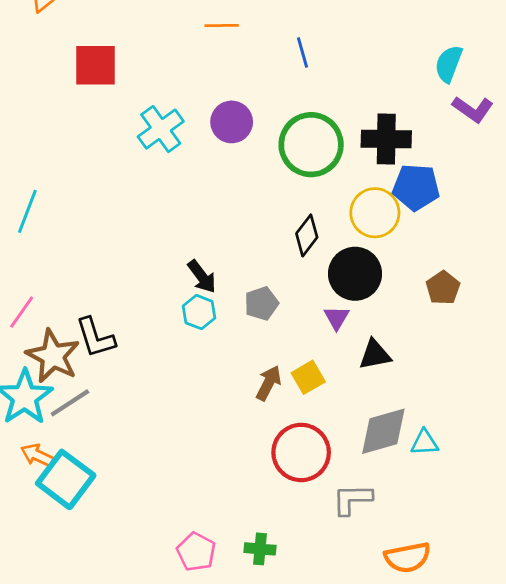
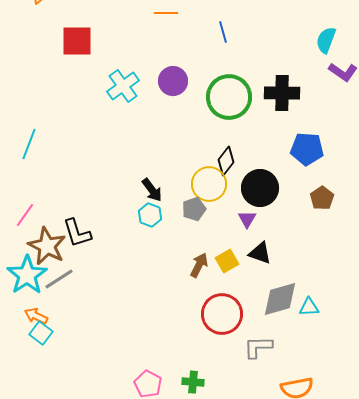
blue pentagon: (416, 187) -> (307, 149), moved
yellow circle: (375, 213) -> (209, 184), moved
black triangle: (375, 355) -> (260, 253), moved, turned 30
cyan square: (66, 479) -> (41, 333), moved, size x0.6

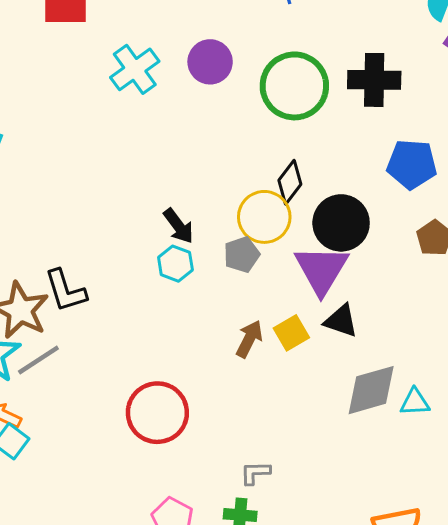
purple triangle: (247, 219) -> (321, 270), size x2.0
red circle: (222, 314) -> (157, 413), moved
gray L-shape: (258, 347) -> (255, 473), moved, size x0.7

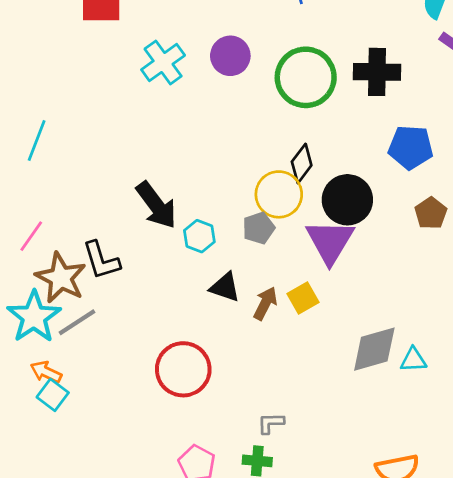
black arrow: (178, 226) -> (156, 205), moved, size x1.5
black triangle: (341, 321) -> (225, 287), moved

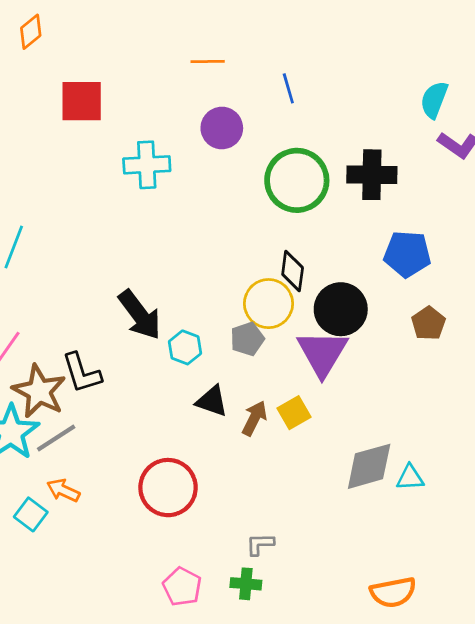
purple circle: (230, 56) -> (222, 128), moved
cyan cross: (163, 63) -> (147, 165), turned 33
black diamond: (302, 163) -> (293, 271), turned -30
orange arrow: (46, 372) -> (63, 490), moved

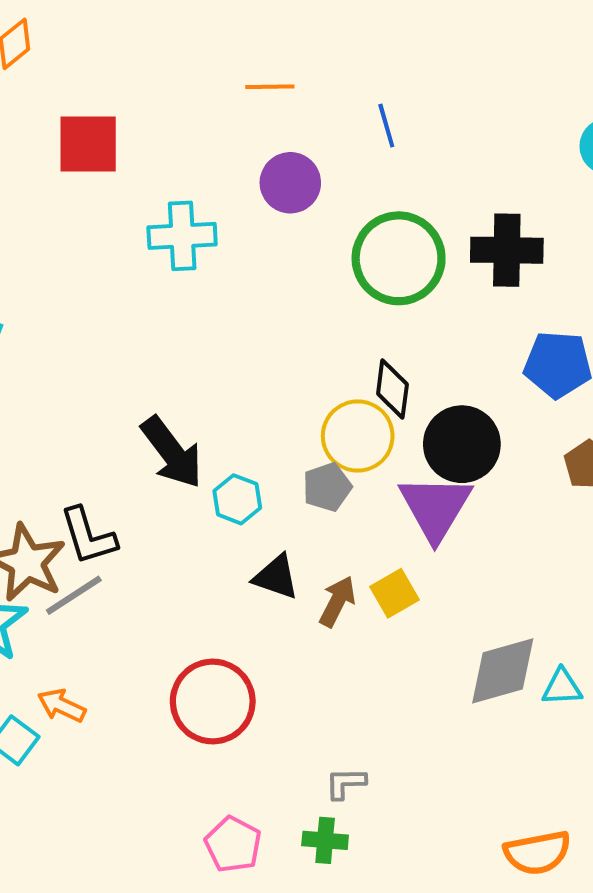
gray line: (56, 438) -> (74, 595), moved

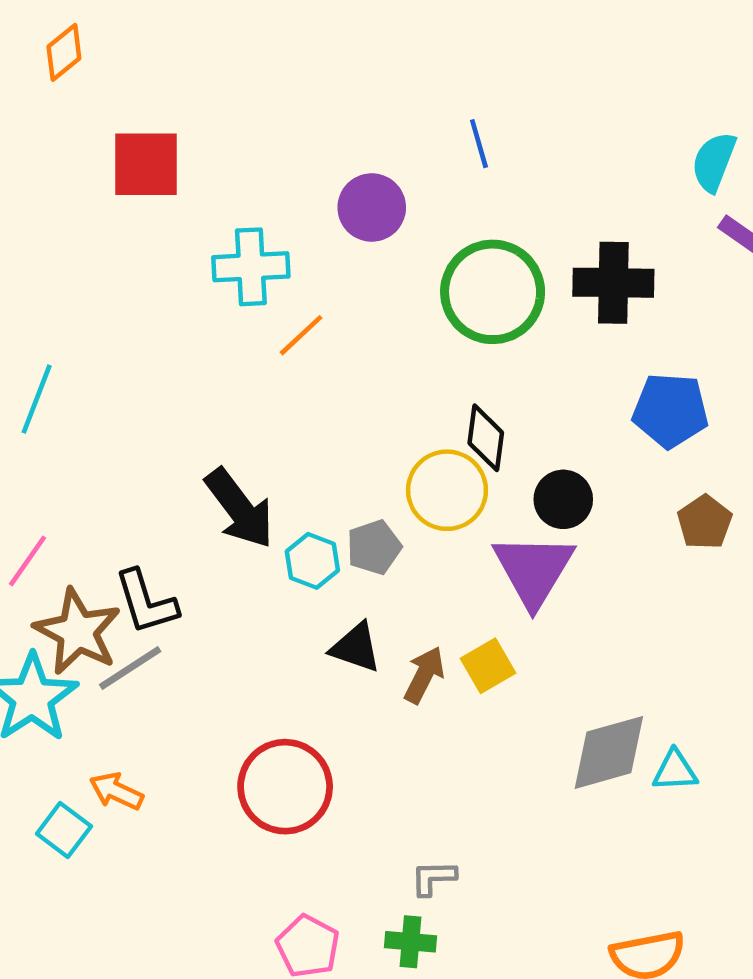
orange line: (270, 87) -> (301, 335), moved, turned -42
black circle: (462, 444) -> (563, 499), size x0.7
gray pentagon: (327, 487) -> (374, 547), moved

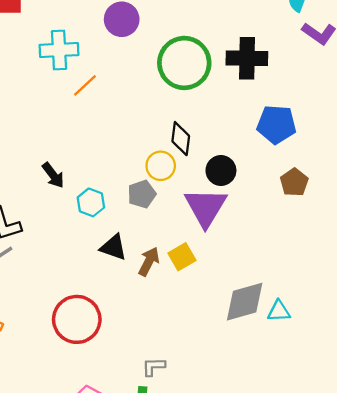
yellow circle: (447, 490) -> (161, 166), size x0.7
black arrow: (239, 508) -> (53, 175), size x0.6
gray pentagon: (374, 547) -> (142, 194), moved

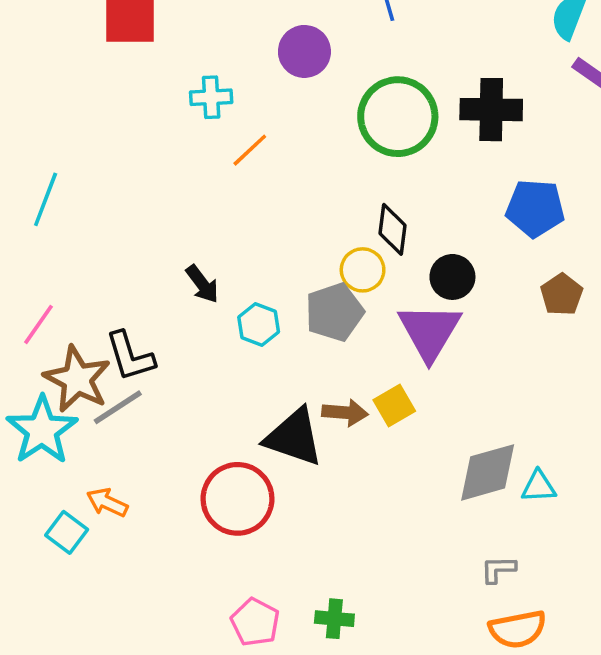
cyan cross: (59, 50) -> (211, 97), size x0.7
gray pentagon: (142, 194) -> (334, 312), size x1.4
black triangle: (113, 247) -> (294, 437), moved, size x1.5
brown arrow: (149, 261) -> (345, 413), turned 68
gray L-shape: (154, 367) -> (498, 569), moved

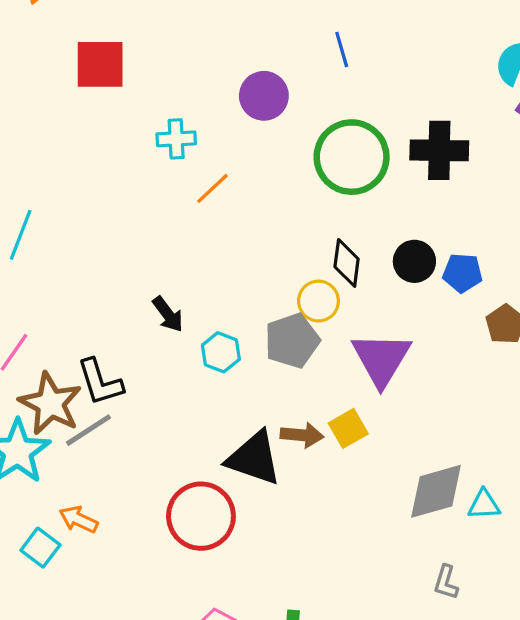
blue pentagon: (535, 208) -> (462, 273), moved, size x0.7
black circle: (452, 277) -> (414, 261), moved
gray L-shape: (498, 569) -> (446, 582), turned -72

